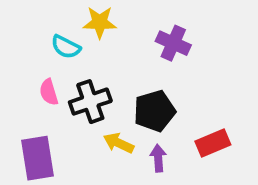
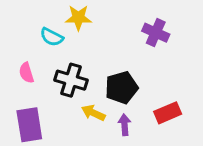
purple cross: (173, 43) -> (156, 33), moved
pink semicircle: (49, 92) -> (26, 73), moved
black cross: (90, 102) -> (71, 80), turned 36

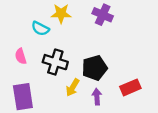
purple cross: (156, 33) -> (103, 15), moved
yellow arrow: (93, 113) -> (73, 87), turned -84

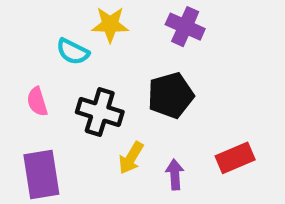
black pentagon: (95, 68) -> (171, 95), moved

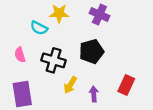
red rectangle: (235, 158) -> (126, 85), turned -42

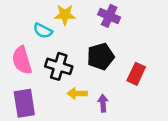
pink semicircle: (20, 55) -> (22, 60), size x1.6
yellow arrow: (70, 85) -> (77, 93), turned 60
red rectangle: (126, 85) -> (136, 74), moved

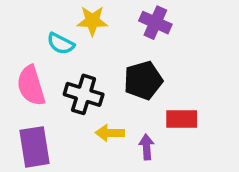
red rectangle: (136, 74) -> (182, 119), moved, turned 65

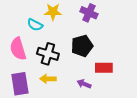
yellow arrow: (110, 133) -> (48, 79), moved
purple arrow: (147, 147) -> (84, 84), turned -64

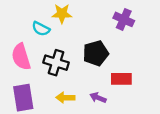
purple cross: (89, 13) -> (124, 19), moved
yellow arrow: (48, 79) -> (65, 98), moved

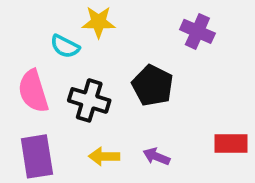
black pentagon: (96, 53) -> (153, 86), turned -30
red rectangle: (121, 79) -> (231, 143), moved

